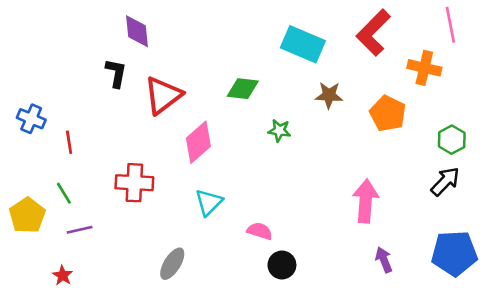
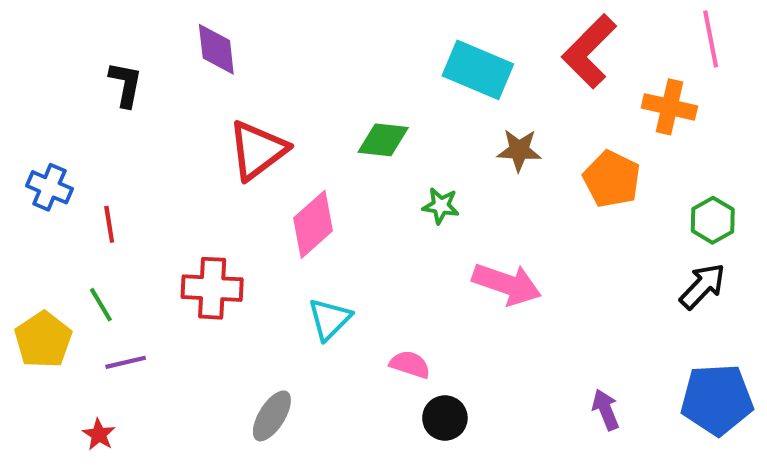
black L-shape: (116, 73) -> (126, 84), moved
pink arrow: (366, 201) -> (507, 284), moved, turned 105

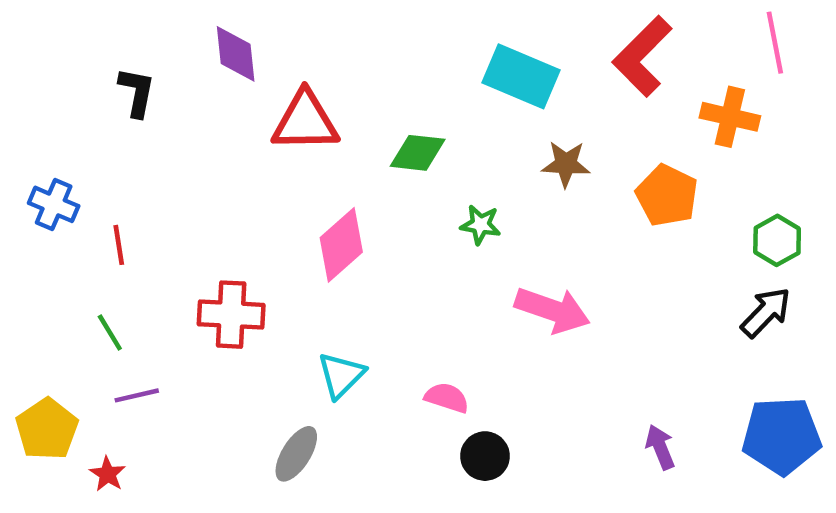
red triangle: (257, 150) -> (305, 121), moved, turned 36
cyan triangle: (330, 319) -> (341, 375), moved
yellow pentagon: (43, 340) -> (47, 429), moved

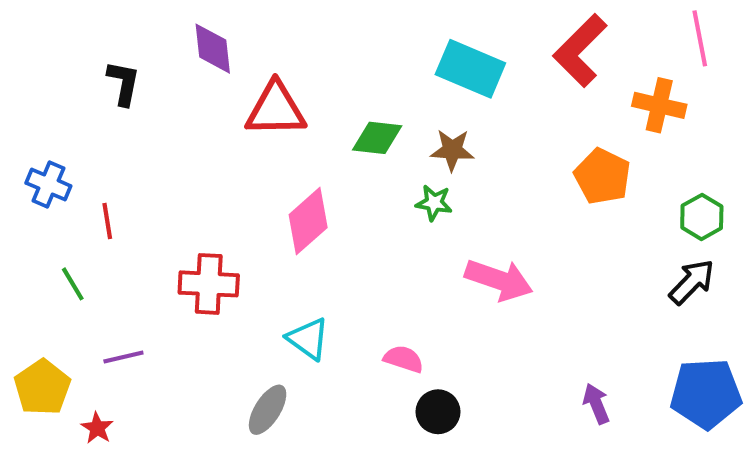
brown star: (566, 164) -> (452, 150), moved
green line: (110, 333) -> (73, 284), moved
cyan triangle: (341, 375) -> (308, 339), turned -39

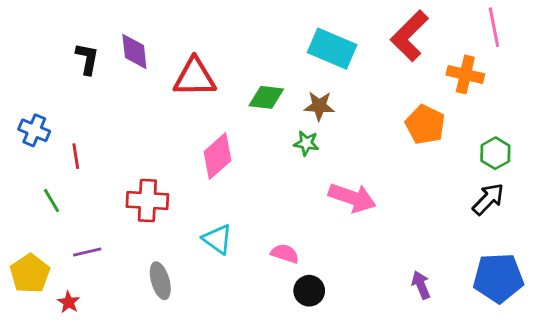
purple diamond: (213, 49) -> (134, 52), moved
gray ellipse: (268, 410) -> (160, 281), moved, turned -48

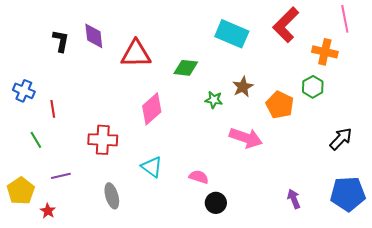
brown star: (319, 106) -> (243, 87), moved, turned -30
orange pentagon: (425, 125) -> (280, 105), moved
green hexagon: (495, 153) -> (313, 87), moved

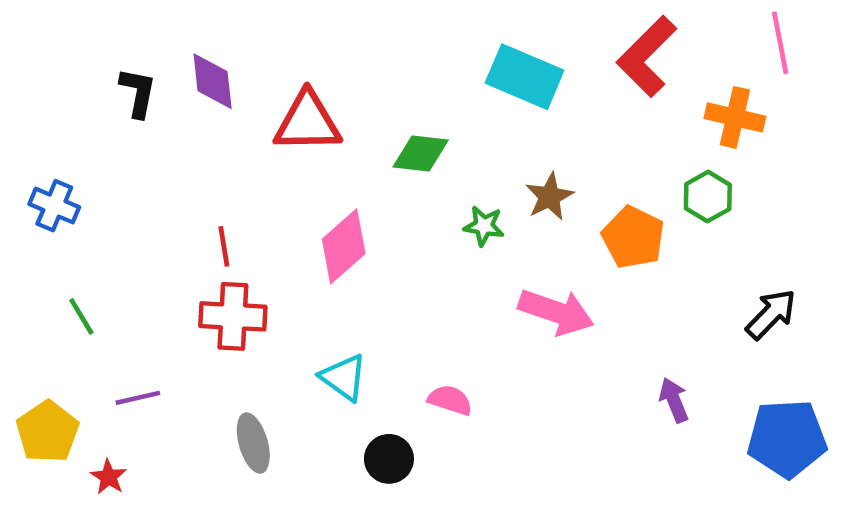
red line: (53, 109) -> (224, 246), moved
purple arrow: (294, 199) -> (674, 400), moved
black circle: (216, 203) -> (389, 459), moved

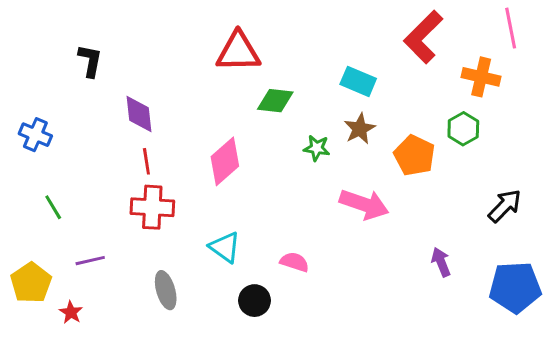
cyan rectangle: (525, 77) -> (358, 81), moved, size x0.7
purple diamond: (213, 81) -> (139, 114), moved
red triangle: (308, 122) -> (238, 52), moved

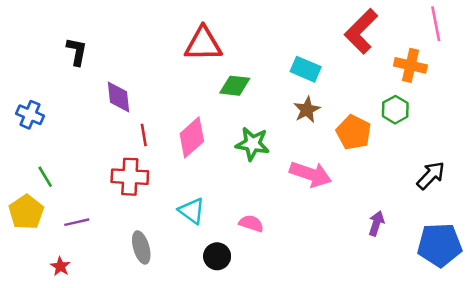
green star: (317, 148) -> (252, 144), moved, size x1.5
red line: (146, 161) -> (144, 135), moved
purple arrow: (441, 262) -> (376, 223), turned 40
yellow pentagon: (31, 283) -> (26, 212), moved

